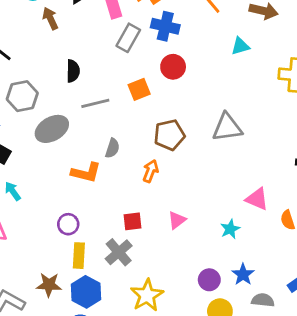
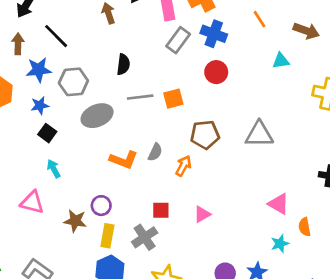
orange square: (139, 89) -> (173, 99), moved
gray semicircle: (112, 148) -> (155, 152), moved
cyan star: (230, 229) -> (280, 244), moved
brown star: (49, 285) -> (75, 221), moved

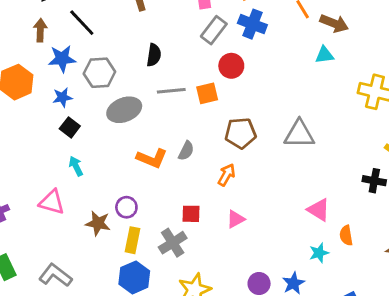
brown arrow: (306, 31) -> (334, 23), moved
red circle: (216, 72) -> (231, 66), moved
orange arrow: (183, 166) -> (227, 175), moved

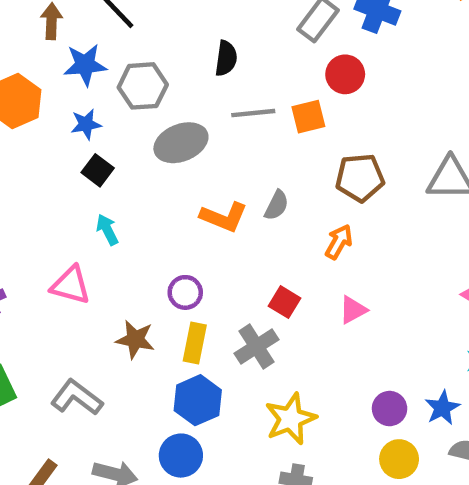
red square: (191, 214) -> (284, 302), turned 30
brown star: (98, 223) -> (135, 339), moved

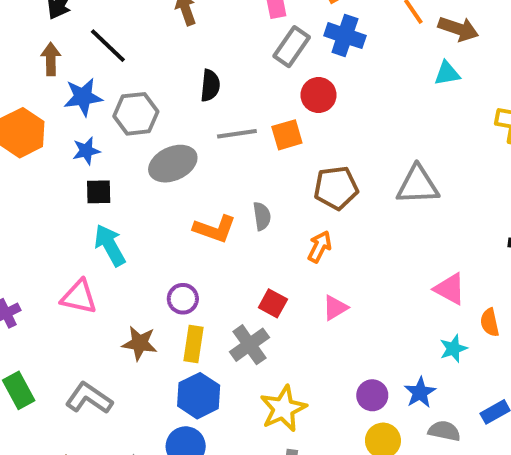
black square: (98, 170) -> (99, 192), turned -36
gray semicircle: (277, 205) -> (262, 216), turned -32
cyan arrow: (107, 230) -> (110, 245), size x1.5

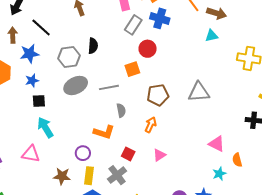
gray hexagon: (136, 114) -> (69, 57), moved
gray line: (237, 134) -> (109, 87), moved
orange L-shape: (215, 229) -> (104, 132), moved

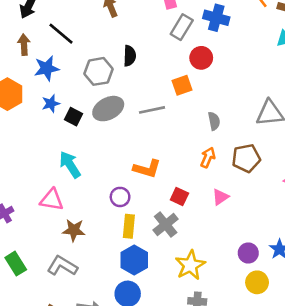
brown pentagon: (158, 95) -> (246, 158), moved
black square: (39, 101) -> (74, 117), moved, turned 32
gray semicircle: (121, 110) -> (214, 121), moved
brown star: (62, 176) -> (74, 230), moved

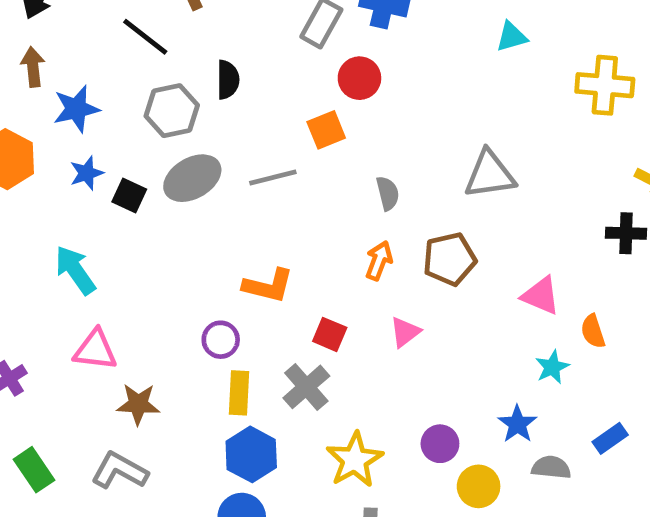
black line: (61, 34) -> (145, 37), moved
cyan arrow: (70, 165) -> (75, 270), moved
purple circle: (248, 253) -> (440, 444), moved

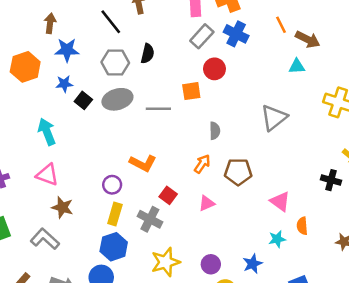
gray triangle: (490, 174) -> (274, 118), moved, turned -44
gray cross: (306, 387) -> (150, 219), turned -35

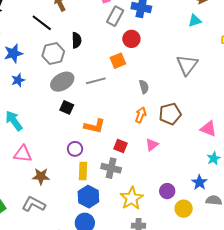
black square: (83, 100) -> (67, 107), moved

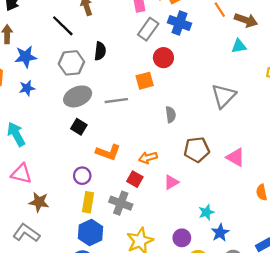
orange arrow: (141, 115) -> (148, 158), moved, turned -133
pink triangle: (208, 129) -> (236, 157), moved
cyan star: (214, 158) -> (206, 212), moved

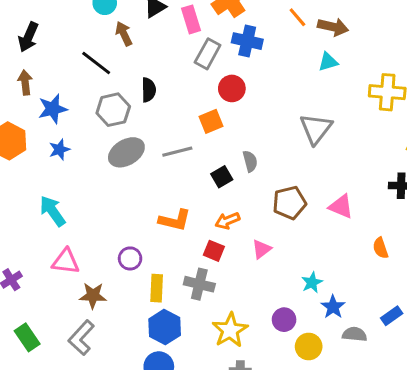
black square: (79, 127) -> (222, 177), moved, turned 35
purple circle: (82, 176) -> (130, 258), moved
gray L-shape: (26, 233) -> (81, 338), turned -76

